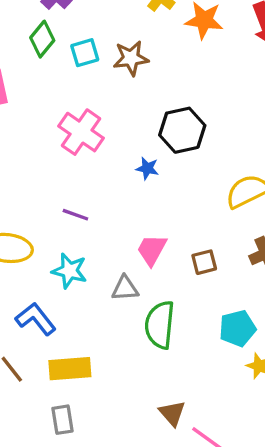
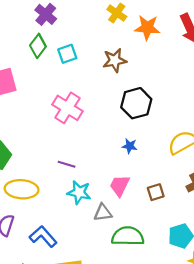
brown star: (131, 58) -> (115, 60), moved
blue star: (147, 168) -> (130, 146), moved
cyan star: (69, 271) -> (79, 192), moved
green semicircle: (160, 325) -> (128, 236), turned 88

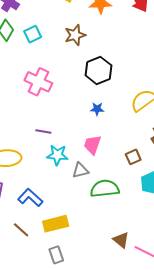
brown square: (156, 192) -> (133, 157), moved

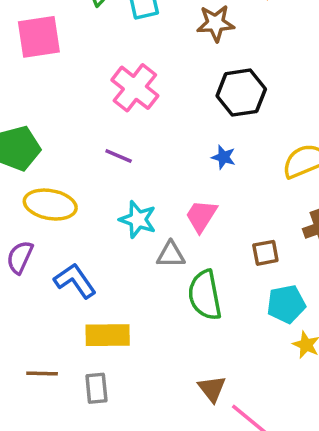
purple line: (43, 132) -> (119, 156), moved
green semicircle: (105, 189) -> (205, 295), turned -108
brown line: (21, 230) -> (42, 373), moved, turned -54

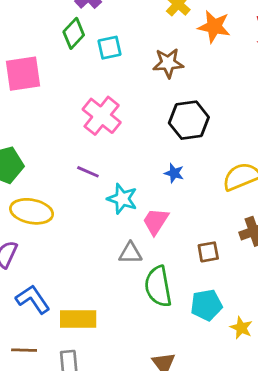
cyan star: (138, 219) -> (122, 199), moved
blue L-shape: (75, 281) -> (33, 299), moved
cyan pentagon: (286, 304) -> (206, 305), moved

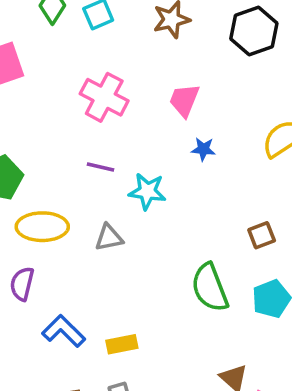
black hexagon: (189, 120) -> (254, 31), moved
pink trapezoid: (156, 221) -> (184, 100), moved
gray triangle: (130, 253) -> (109, 238), moved
yellow rectangle: (78, 319) -> (122, 344), size x0.7

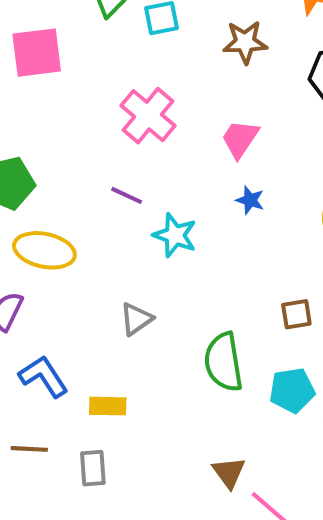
gray triangle: (109, 238) -> (136, 319), moved, turned -36

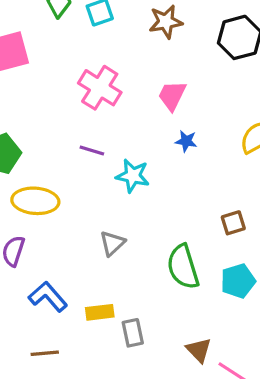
gray rectangle: (93, 468) -> (133, 333), moved

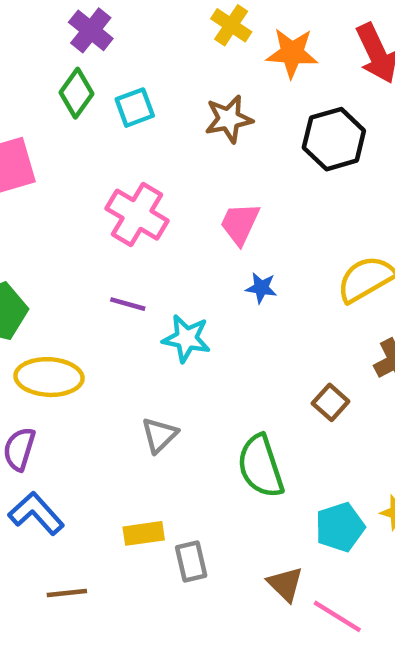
brown square: (233, 223) -> (331, 402), turned -30
cyan pentagon: (238, 281) -> (340, 527), moved
blue L-shape: (48, 297) -> (36, 513), moved

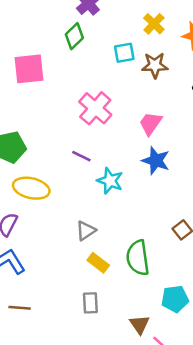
yellow cross: (231, 25) -> (154, 24), moved
cyan square: (135, 108) -> (124, 53), moved
blue star: (261, 288) -> (156, 161), size x1.6
yellow rectangle: (144, 533) -> (98, 263), moved, turned 35

